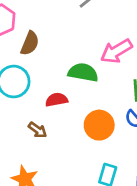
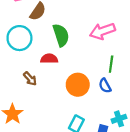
green semicircle: (83, 72) -> (61, 35), moved, turned 50

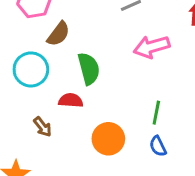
pink arrow: (102, 31) -> (152, 47), moved
blue semicircle: (105, 86) -> (158, 146), moved

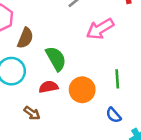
orange circle: (108, 139) -> (82, 90), moved
blue semicircle: (158, 146) -> (114, 115), moved

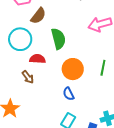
red semicircle: (48, 87) -> (38, 59), moved
blue semicircle: (114, 115) -> (69, 94), moved

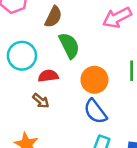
brown semicircle: (38, 16) -> (53, 17), moved
blue semicircle: (69, 94) -> (95, 111), size x1.5

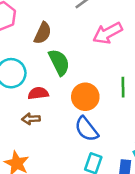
brown arrow: (41, 101) -> (31, 119), turned 138

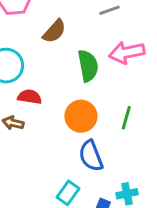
green semicircle: (59, 62) -> (88, 66), moved
blue semicircle: (87, 129) -> (91, 156), moved

